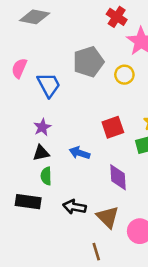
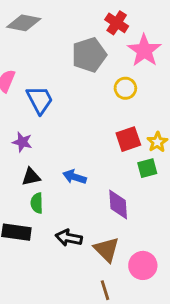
gray pentagon: (88, 62) -> (89, 55), moved
purple star: (42, 127) -> (22, 142), moved, turned -30
red square: (113, 127) -> (128, 139), moved
brown line: (96, 252) -> (105, 290), moved

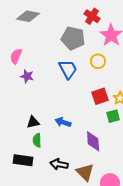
gray pentagon: (89, 55) -> (73, 38), turned 30
blue trapezoid: (40, 100) -> (68, 69), moved
purple star: (22, 142) -> (27, 76), moved

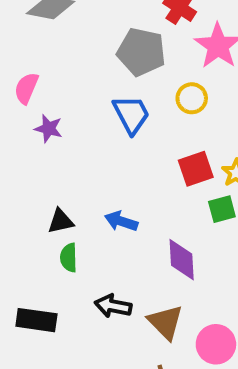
black rectangle: (23, 160) -> (36, 320), moved

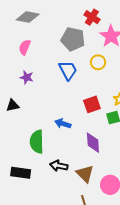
pink semicircle: (26, 88) -> (25, 47), moved
red square: (196, 169) -> (92, 104), moved
black triangle: (61, 221) -> (13, 105), moved
green semicircle: (69, 258) -> (37, 142), size x1.6

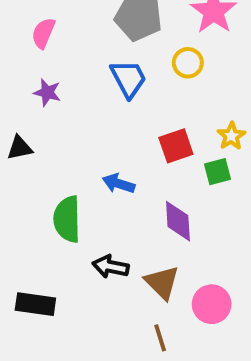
black rectangle: (21, 173) -> (35, 304), moved

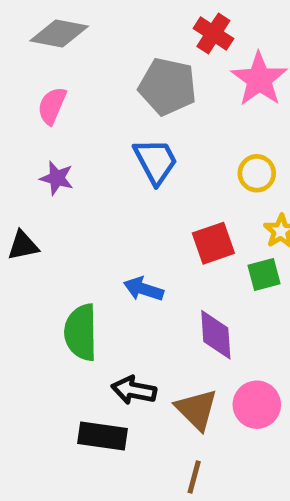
yellow circle: (188, 63) -> (257, 173), moved
black rectangle: (35, 304) -> (103, 436), moved
pink circle: (212, 304) -> (257, 405), moved
brown line: (160, 338) -> (194, 477), turned 32

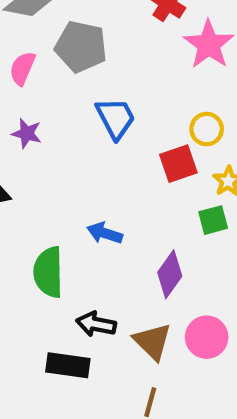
gray pentagon: (168, 87) -> (81, 47), moved
red square: (213, 243) -> (178, 164), moved
purple diamond: (216, 335) -> (170, 274), turned 39

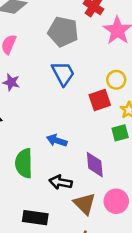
gray pentagon: (81, 47) -> (63, 32), moved
purple diamond: (170, 274) -> (95, 165), turned -40
black arrow: (96, 324) -> (61, 182), moved

